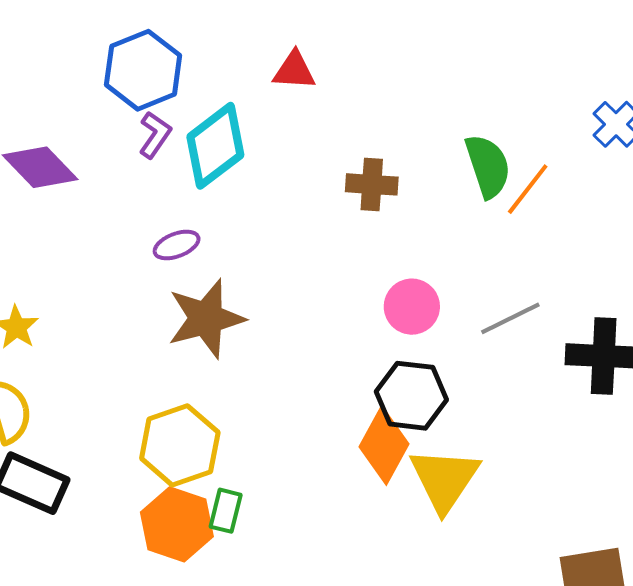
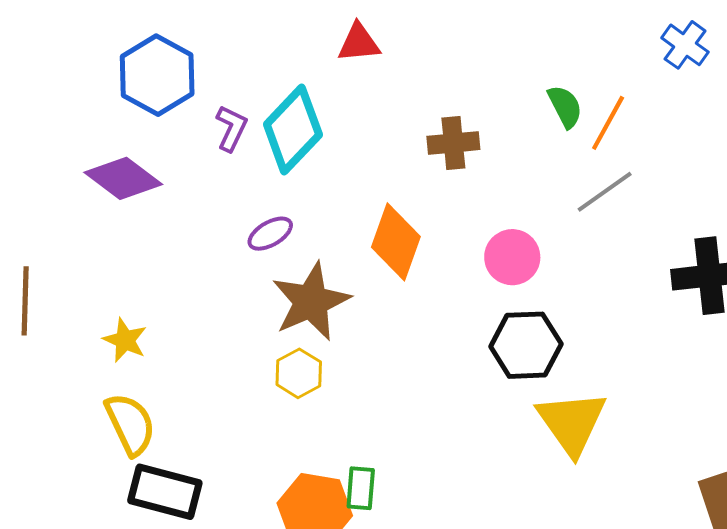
blue hexagon: (143, 70) -> (157, 75), moved
green semicircle: (488, 166) -> (565, 106), size x0.7
gray line: (510, 318) -> (605, 192), moved
yellow hexagon: (180, 445) -> (299, 373), moved, size x0.6
orange diamond: (384, 445) -> (396, 242), moved

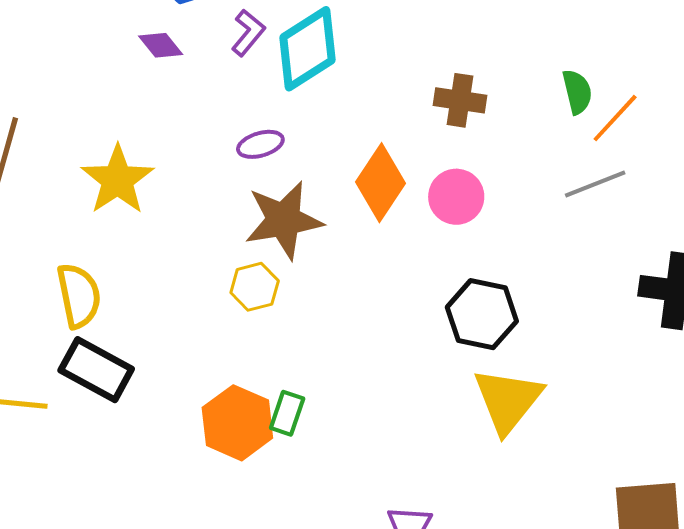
purple diamond: (123, 178) -> (161, 45), moved, size x0.6
pink circle: (512, 257) -> (456, 197), moved
yellow star: (125, 340) -> (117, 180), moved, size x1.6

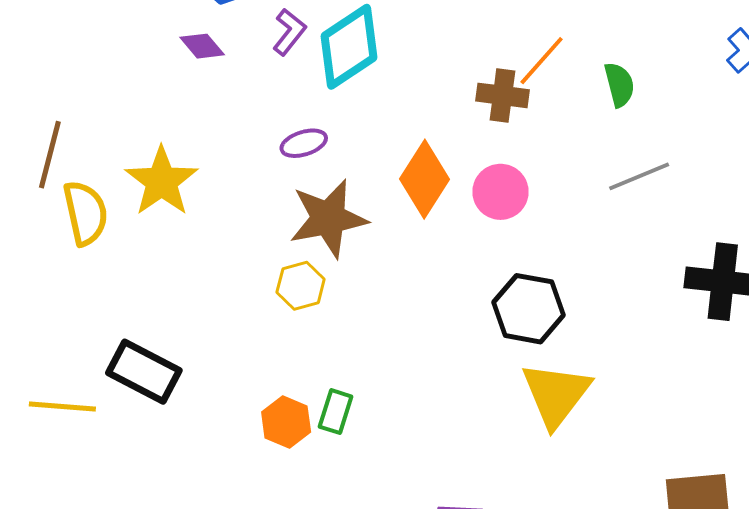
orange line: (615, 118) -> (542, 61), moved
yellow semicircle: (79, 296) -> (85, 213), moved
orange hexagon: (237, 423) -> (286, 422), size x0.7

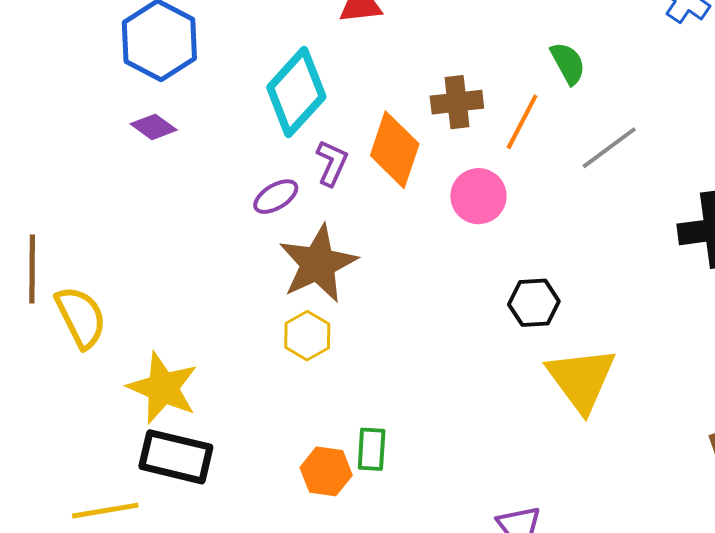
purple L-shape: (289, 32) -> (332, 163), moved
orange line: (542, 61) -> (522, 122), moved
orange diamond: (424, 179) -> (395, 150), moved
yellow star: (162, 181) -> (163, 388), moved
black hexagon: (528, 309) -> (534, 303), size x0.7

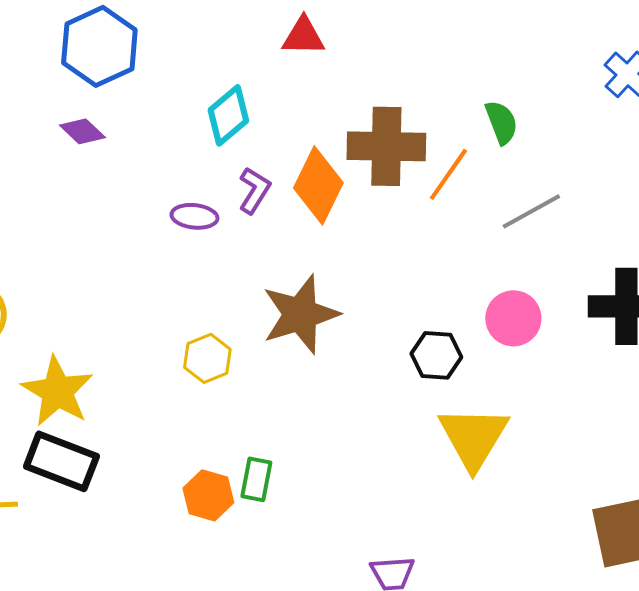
cyan diamond: (296, 92) -> (228, 115), size x0.7
brown cross: (457, 102) -> (386, 146), size x1.5
pink circle: (478, 196) -> (513, 318), moved
purple ellipse: (276, 197) -> (194, 216), turned 30
brown star: (318, 264) -> (300, 314), moved

